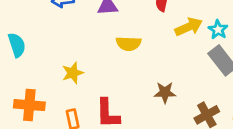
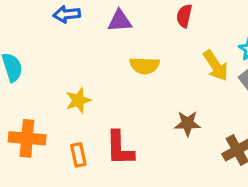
yellow arrow: (189, 27) -> (216, 66), moved, turned 80

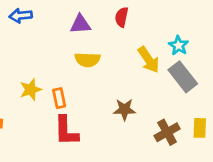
purple triangle: (120, 21) -> (80, 24), moved
orange rectangle: (78, 155) -> (59, 98), moved

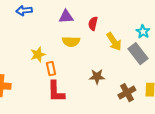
red semicircle: (122, 17) -> (93, 24), moved
cyan star: (178, 45) -> (143, 32), moved
yellow star: (31, 90) -> (38, 55), moved

